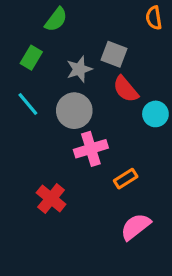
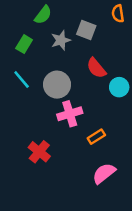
gray square: (114, 54) -> (86, 30), moved
gray star: (79, 69) -> (61, 40), moved

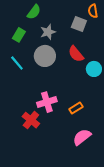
gray square: (86, 30) -> (79, 24), moved
gray circle: (57, 85) -> (45, 56), moved
pink cross: (70, 114) -> (47, 102), moved

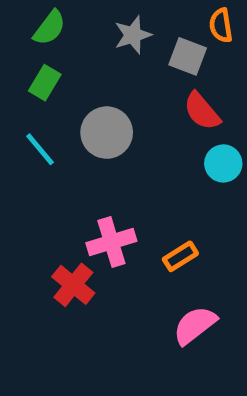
green semicircle: (34, 12) -> (50, 28), moved
gray star: (48, 32) -> (133, 35), moved
red semicircle: (76, 54) -> (202, 111), moved

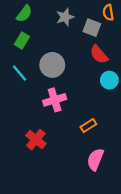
pink cross: (111, 242) -> (55, 100), moved
pink semicircle: (195, 325) -> (95, 159), turned -30

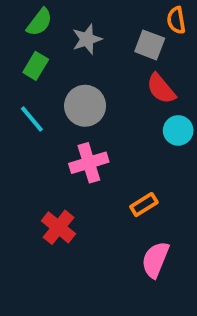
gray star: (65, 17) -> (87, 39), moved

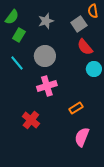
green semicircle: (39, 22) -> (12, 17), moved
gray square: (150, 45) -> (79, 24), turned 35

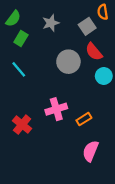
gray circle: (45, 56) -> (68, 62), moved
pink cross: (47, 86) -> (56, 109), moved
red cross: (31, 120) -> (22, 125), moved

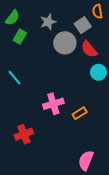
gray circle: (68, 62) -> (65, 43), moved
cyan line: (19, 69) -> (15, 78), moved
red cross: (22, 125) -> (24, 134), moved, turned 30
pink semicircle: (91, 151) -> (86, 160), moved

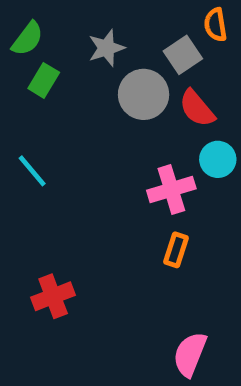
pink cross: (53, 104) -> (171, 190), moved
orange rectangle: (80, 113) -> (176, 250), turned -40

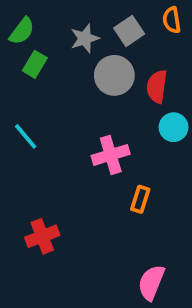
gray square: (183, 55) -> (129, 31), moved
red semicircle: (197, 108) -> (157, 87), turned 48
pink cross: (171, 190) -> (111, 155), moved

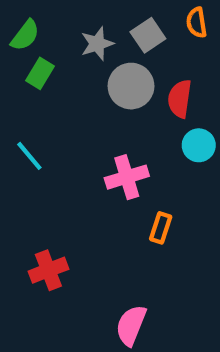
pink semicircle: (151, 282) -> (131, 325), moved

